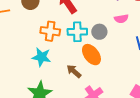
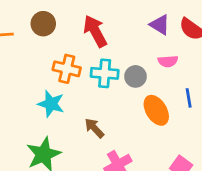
orange ellipse: (91, 55) -> (156, 110), moved

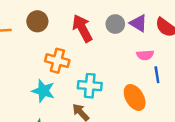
cyan cross: (105, 73) -> (90, 86), moved
gray circle: (135, 76) -> (115, 24), moved
blue line: (189, 98) -> (157, 75), moved

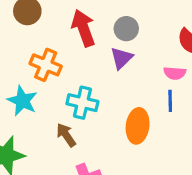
purple triangle: (138, 23) -> (121, 58), moved, turned 36
pink semicircle: (145, 55) -> (175, 73), moved
orange ellipse: (135, 97) -> (138, 126), turned 30

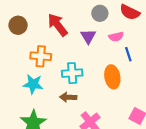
gray circle: (126, 29) -> (100, 13), moved
pink semicircle: (175, 73) -> (116, 37), moved
brown arrow: (66, 135) -> (68, 97), turned -35

